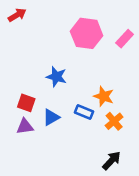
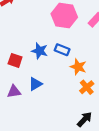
red square: (26, 103) -> (15, 60), moved
blue rectangle: (84, 112) -> (62, 50), moved

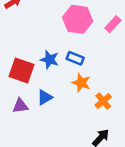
red square: (15, 60) -> (21, 71), size x1.5
orange star: (78, 67) -> (81, 83), moved

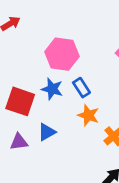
pink hexagon: (78, 19) -> (62, 54), moved
blue rectangle: (75, 58) -> (81, 88), turned 35

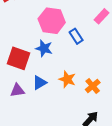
blue rectangle: (81, 88) -> (76, 36), moved
orange star: (88, 115) -> (67, 79), moved

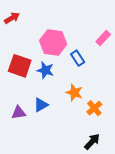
red square: (19, 58) -> (20, 66), moved
orange star: (67, 79) -> (74, 93), moved

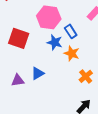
blue star: (45, 70) -> (55, 42), moved
orange star: (74, 93) -> (72, 53), moved

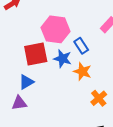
red square: (19, 38) -> (36, 54), moved, turned -30
blue triangle: (38, 73) -> (26, 82), moved

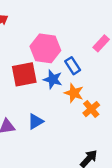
blue triangle: (26, 82) -> (35, 121), moved
orange cross: (99, 98) -> (91, 109), moved

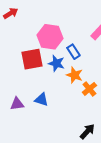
blue triangle: (35, 121) -> (42, 100), turned 48

